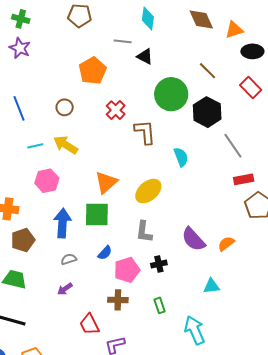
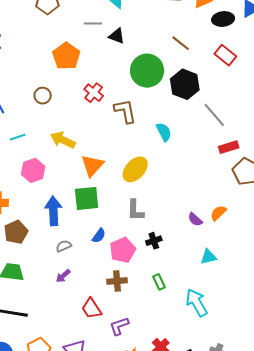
yellow arrow: (66, 145) -> (63, 140), moved
purple semicircle: (193, 239) -> (195, 220), moved, size x0.6

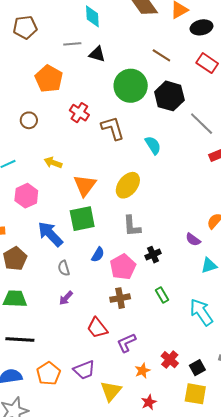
yellow arrow: (63, 140) -> (53, 163), size x0.7
blue arrow: (53, 211) -> (50, 234), turned -36
purple semicircle: (195, 220) -> (193, 240), moved
gray semicircle: (64, 246) -> (64, 268), turned -77

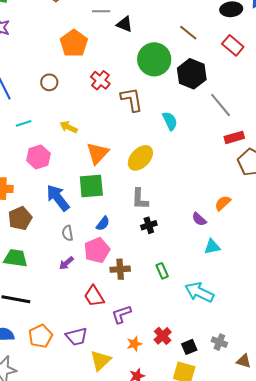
black cross: (153, 255) -> (149, 225), moved
pink pentagon: (123, 267) -> (97, 250), moved
cyan arrow: (201, 312) -> (199, 292), turned -36

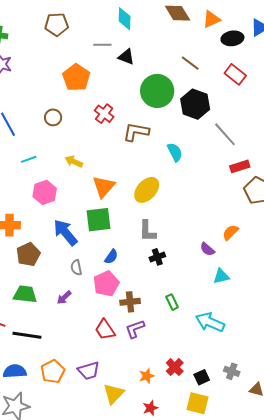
brown L-shape: (132, 100) -> (136, 132), turned -68
purple arrow: (66, 263) -> (64, 297), moved
purple L-shape: (121, 314) -> (135, 329), moved

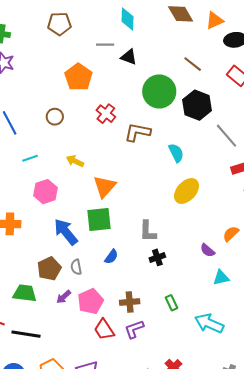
yellow ellipse: (147, 190) -> (187, 191), moved
brown pentagon: (28, 254) -> (49, 269), moved
pink pentagon: (106, 284) -> (91, 301), moved

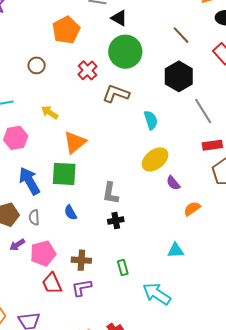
green circle: (159, 91) -> (125, 52), moved
purple semicircle: (207, 250) -> (173, 183), moved
blue semicircle: (111, 257) -> (71, 213), turned 105

